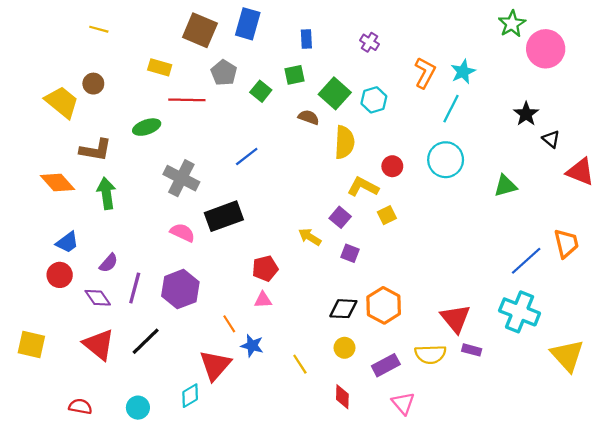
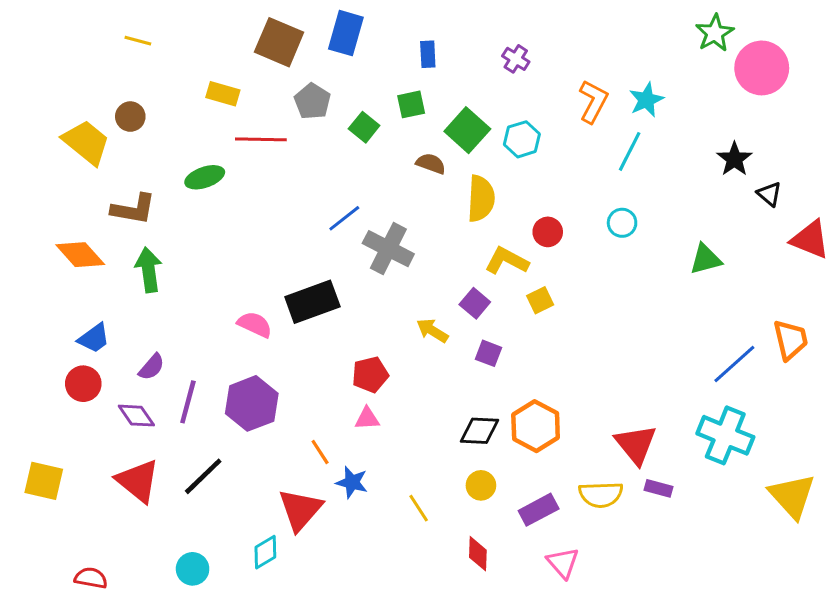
cyan circle: (446, 160) -> (622, 223), size x0.6
gray cross: (181, 178) -> (388, 249), moved
red semicircle: (80, 406) -> (91, 578), moved

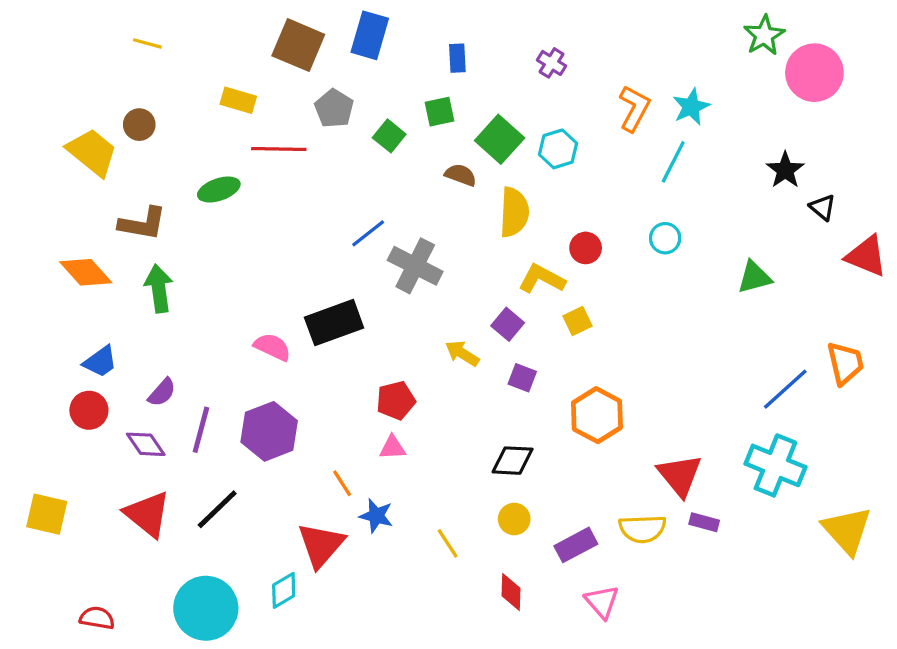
orange hexagon: (536, 426) -> (597, 415), moved
cyan circle: (193, 569) -> (206, 608), size x1.8

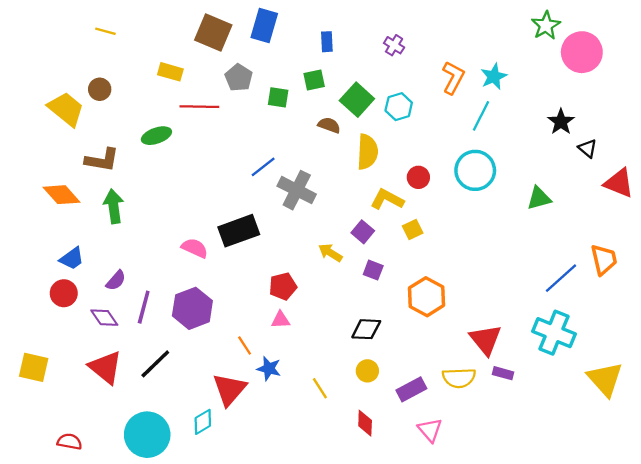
green square: (389, 136) -> (278, 97), turned -30
cyan circle: (665, 238) -> (475, 170), size x1.8

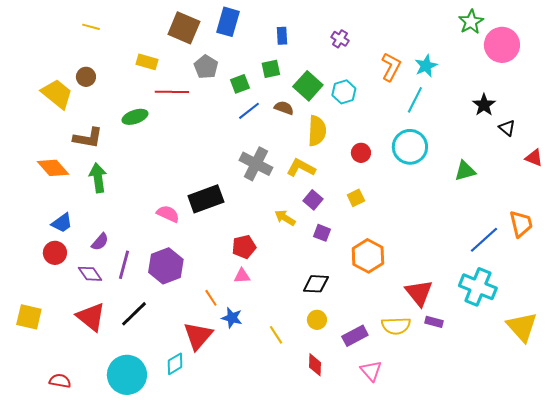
green square: (278, 97) -> (240, 84), turned -30
blue line: (263, 167) -> (249, 111), moved
red triangle: (619, 183) -> (534, 158), size x0.7
yellow L-shape: (387, 199) -> (301, 168), moved

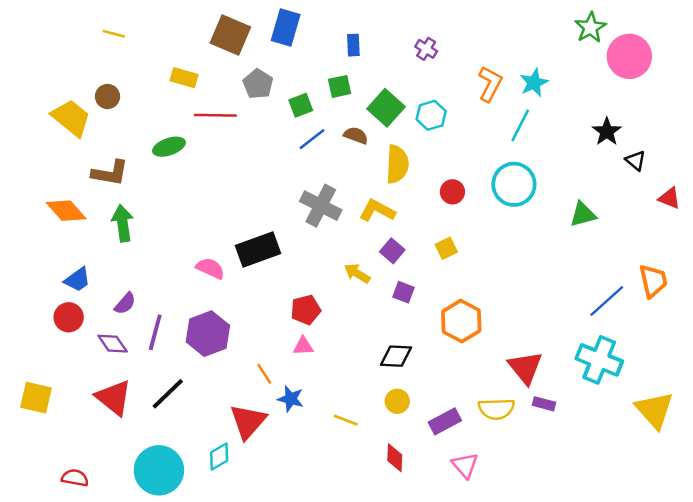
yellow line: (276, 335) -> (346, 420), turned -36

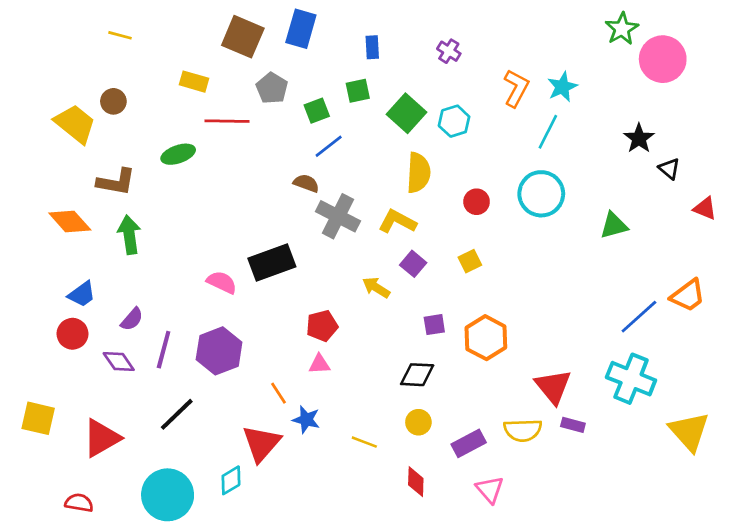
brown semicircle: (356, 135) -> (306, 183), moved
orange trapezoid: (653, 281) -> (688, 295), turned 66
purple square: (404, 292) -> (434, 325), moved, turned -30
red triangle: (114, 398) -> (102, 438), moved, turned 51

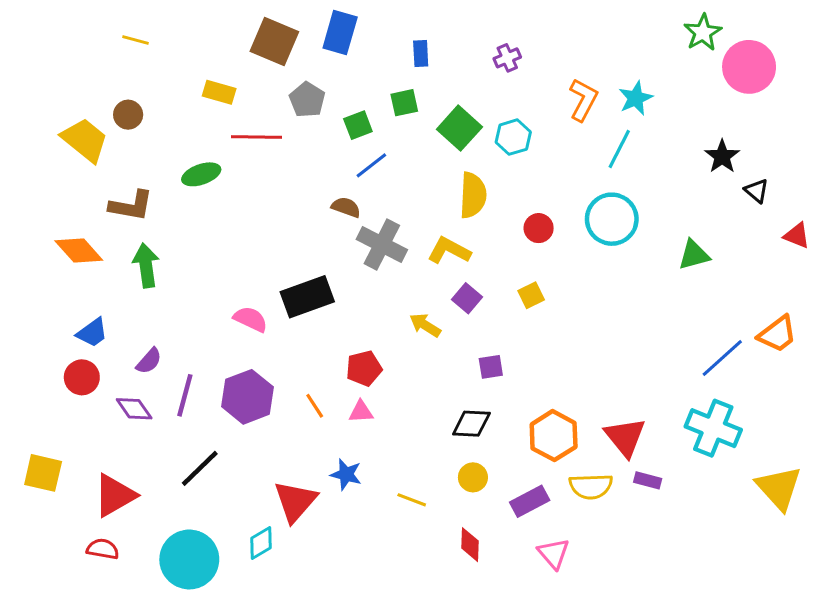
purple cross: (449, 51) -> (507, 58), turned 35
orange hexagon: (486, 338) -> (554, 436), moved
orange line: (278, 393) -> (315, 406), moved
red semicircle: (79, 503) -> (103, 549), moved

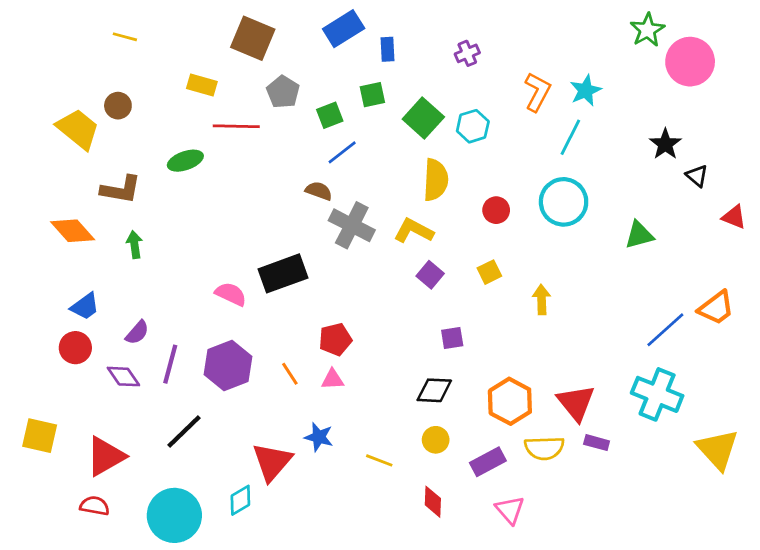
blue rectangle: (340, 33) -> (344, 29), moved, turned 42
green arrow: (146, 265) -> (134, 245), size x0.7
yellow arrow: (425, 325) -> (542, 300), moved, turned 56

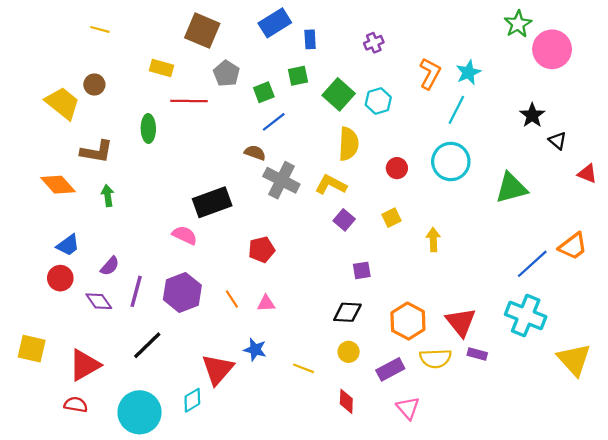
green ellipse: (185, 161) -> (148, 129), turned -72
green triangle: (639, 235) -> (511, 188), size x1.4
black rectangle: (283, 273) -> (212, 202), moved
red pentagon: (335, 339) -> (262, 250), moved

